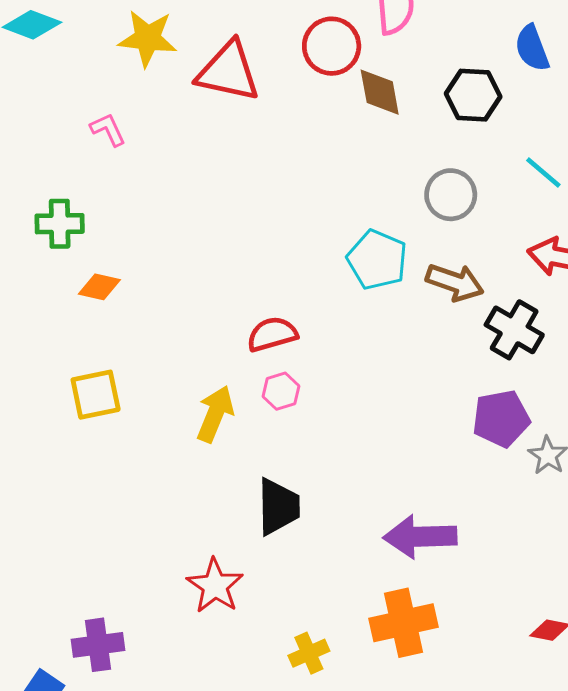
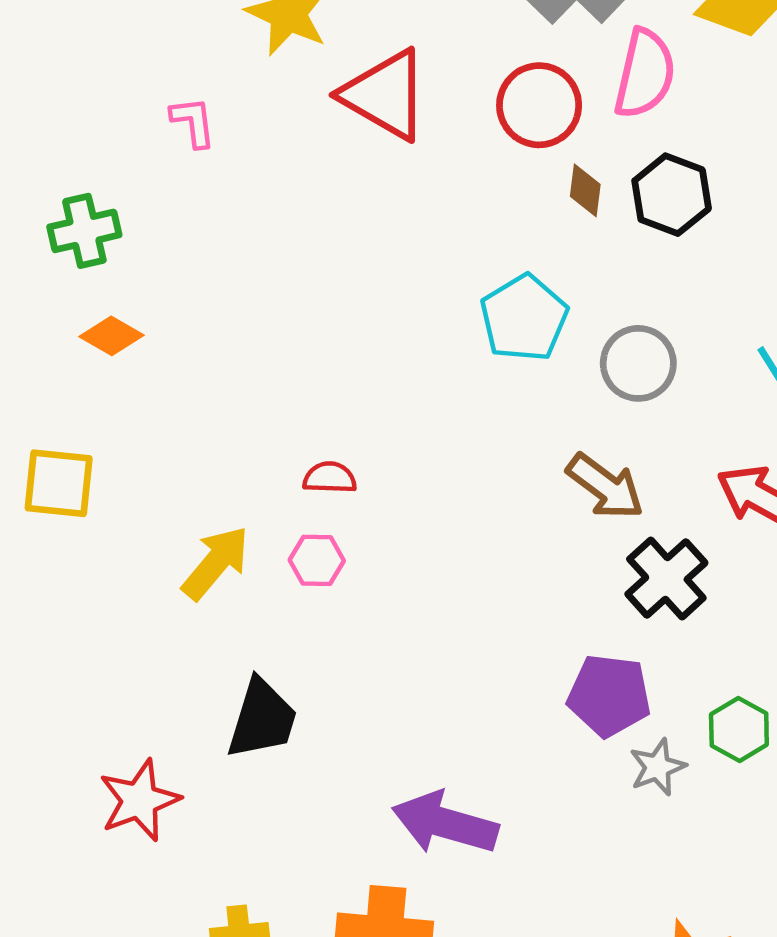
brown diamond: (380, 92) -> (585, 190), size x0.7
black hexagon: (473, 95) -> (672, 195), moved
green cross: (60, 224) -> (84, 231), turned -30
cyan pentagon: (377, 260) -> (524, 318), moved
red semicircle: (272, 334) -> (330, 478), size x0.7

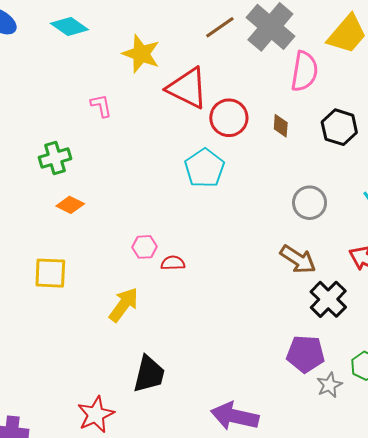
red circle: (539, 105) -> (229, 118), moved
black hexagon: (672, 195) -> (339, 127), moved
cyan pentagon: (524, 318) -> (205, 168), moved
pink hexagon: (317, 560) -> (145, 247), moved

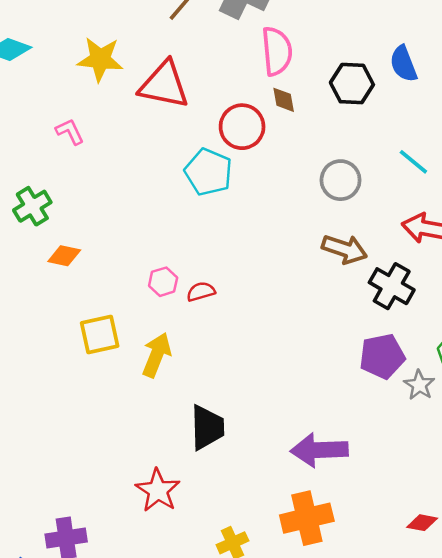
pink semicircle: (304, 71) -> (277, 51), moved
red circle: (229, 118) -> (242, 127), moved
yellow square: (50, 273) -> (100, 335), moved

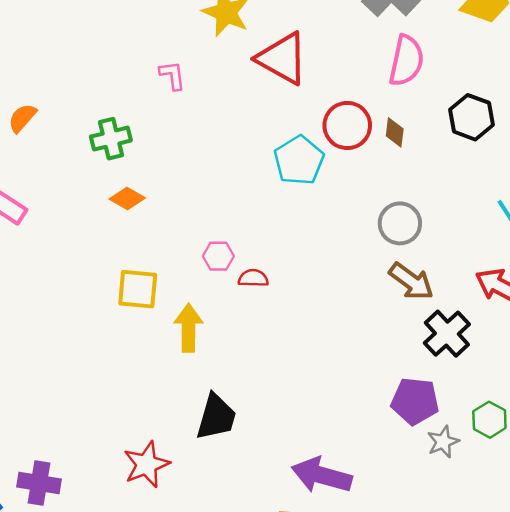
brown diamond: (284, 100) -> (395, 132), moved
gray circle: (341, 180) -> (400, 223), moved
yellow arrow: (157, 355) -> (188, 328), turned -39

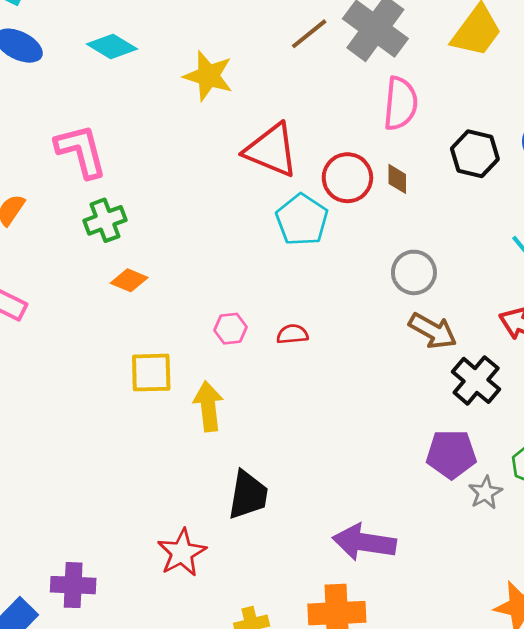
red triangle: (282, 59) -> (271, 150), moved
pink L-shape: (172, 75) -> (81, 151), moved, size x1.8
red semicircle: (253, 278) -> (292, 334), moved

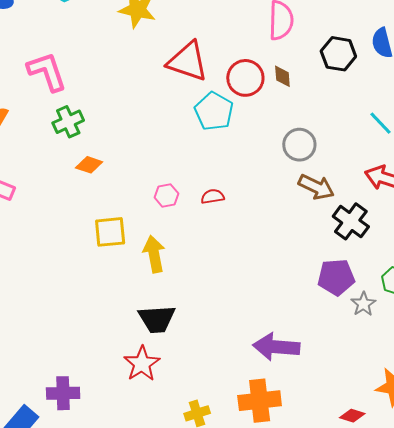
black trapezoid: (248, 495) -> (157, 319), moved, turned 81

